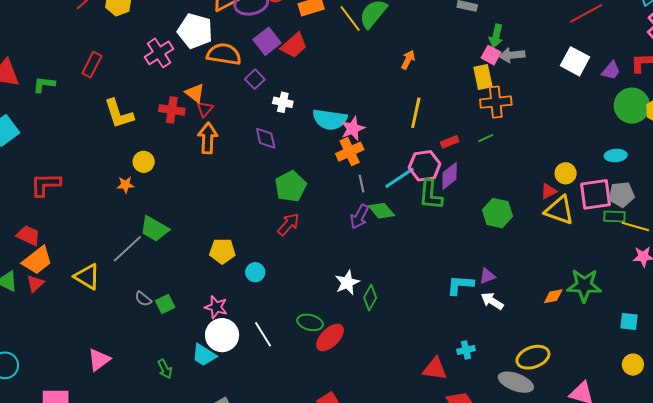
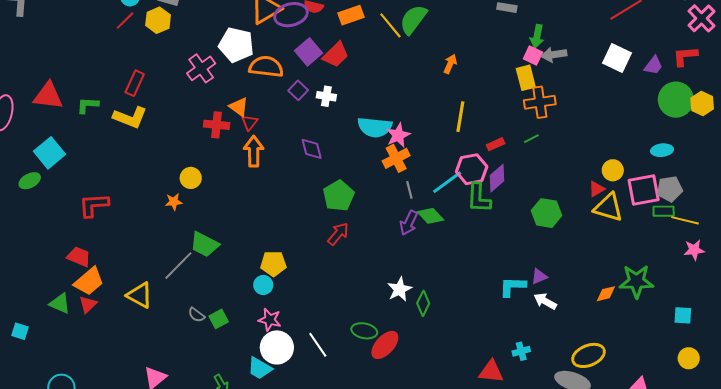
white cross: (283, 102) -> (326, 96), moved
yellow L-shape: (119, 114) -> (130, 117), moved, turned -48
cyan circle: (255, 272) -> (263, 285), moved

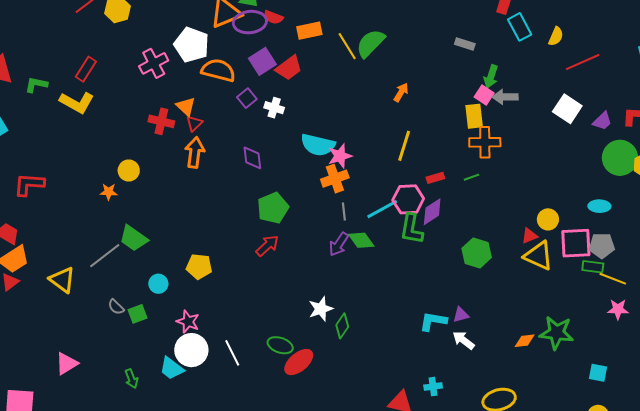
cyan circle: (263, 285) -> (158, 284), moved

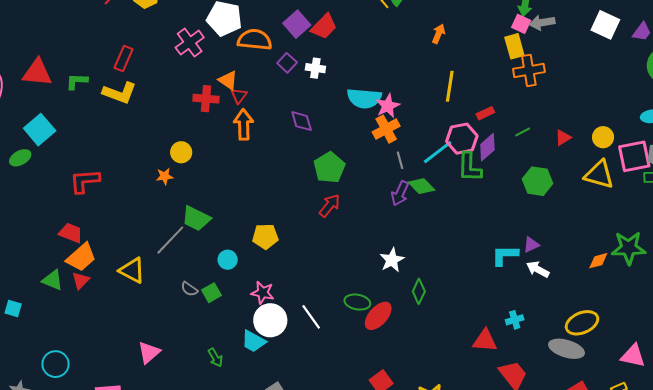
green line: (472, 177) -> (523, 132), moved
red triangle: (529, 236) -> (563, 138), moved
green diamond: (342, 326) -> (419, 291), moved

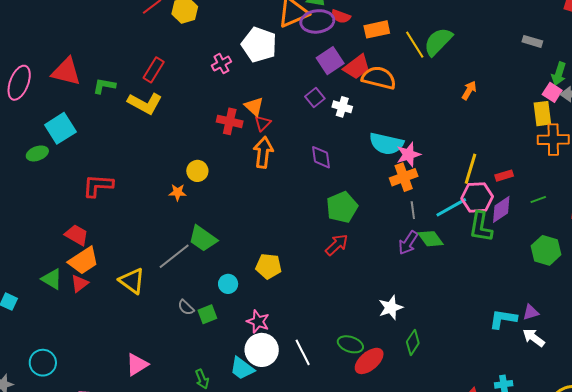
orange semicircle: (255, 40) -> (379, 78), moved
pink cross: (190, 43) -> (221, 64), size x0.7
yellow line: (450, 86) -> (471, 169), moved

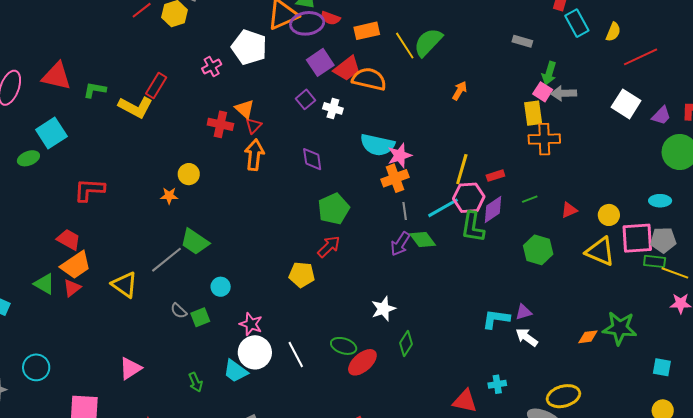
red rectangle: (154, 70) -> (156, 85), moved
yellow pentagon: (269, 266) -> (302, 275), moved

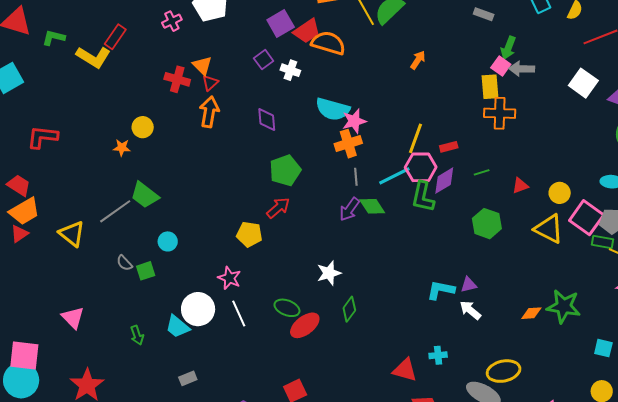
pink square: (637, 238) -> (587, 218), turned 36
pink star: (251, 324) -> (229, 278), moved
pink triangle: (130, 368) -> (73, 318), turned -45

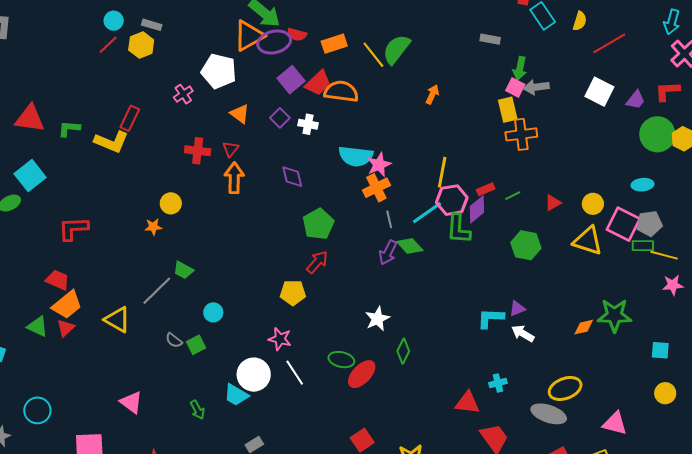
orange triangle: (202, 66) -> (240, 114), moved
red rectangle: (449, 147) -> (486, 189), moved
green trapezoid: (145, 195) -> (183, 270), size x0.7

